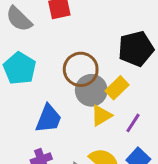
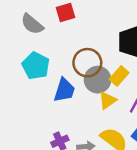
blue trapezoid: (48, 119) -> (64, 90), moved

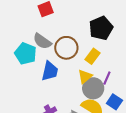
gray semicircle: (32, 24) -> (42, 41), moved
gray circle: (98, 80) -> (93, 88), moved

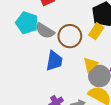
cyan pentagon: (25, 54) -> (27, 23), moved
yellow rectangle: (93, 56) -> (96, 31), moved

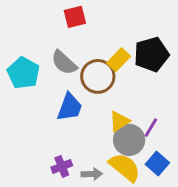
cyan pentagon: (27, 23) -> (23, 73), moved
yellow rectangle: (96, 31) -> (119, 60), moved

